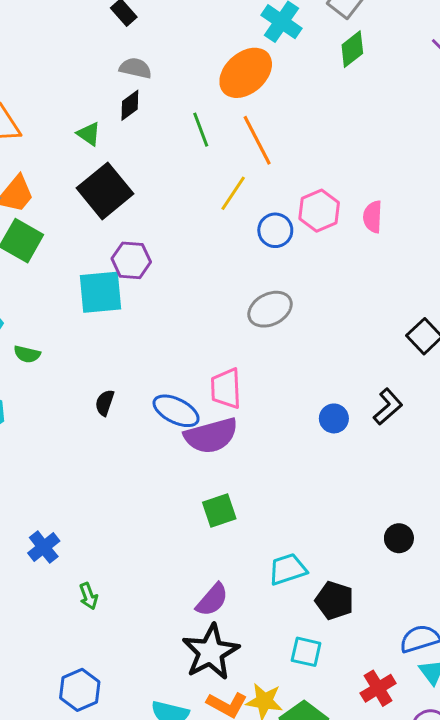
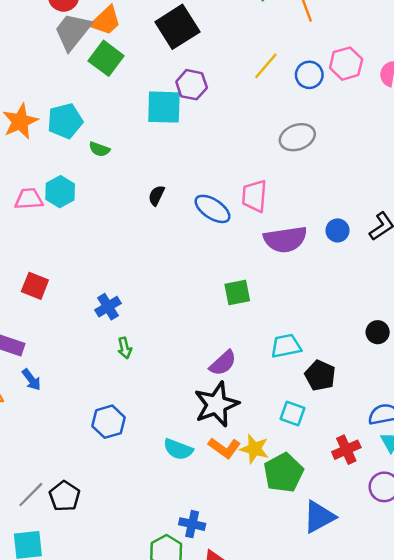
yellow line: (233, 193) -> (266, 66), moved
purple semicircle: (211, 436) -> (285, 239), moved
blue cross: (44, 547) -> (108, 307), moved

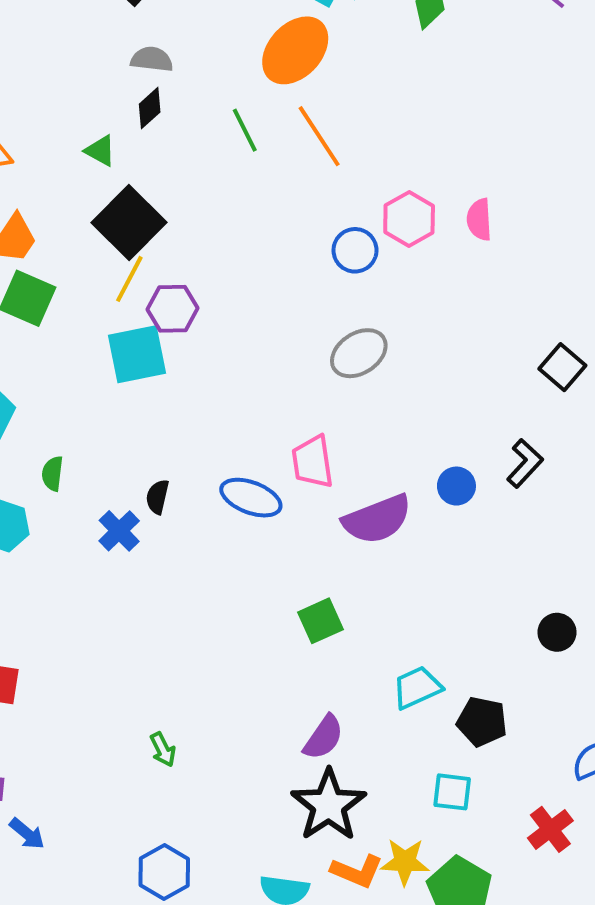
yellow line: (266, 66) -> (129, 279), moved
green semicircle: (99, 149) -> (53, 474), moved, turned 90
blue cross: (108, 307) -> (119, 531), moved

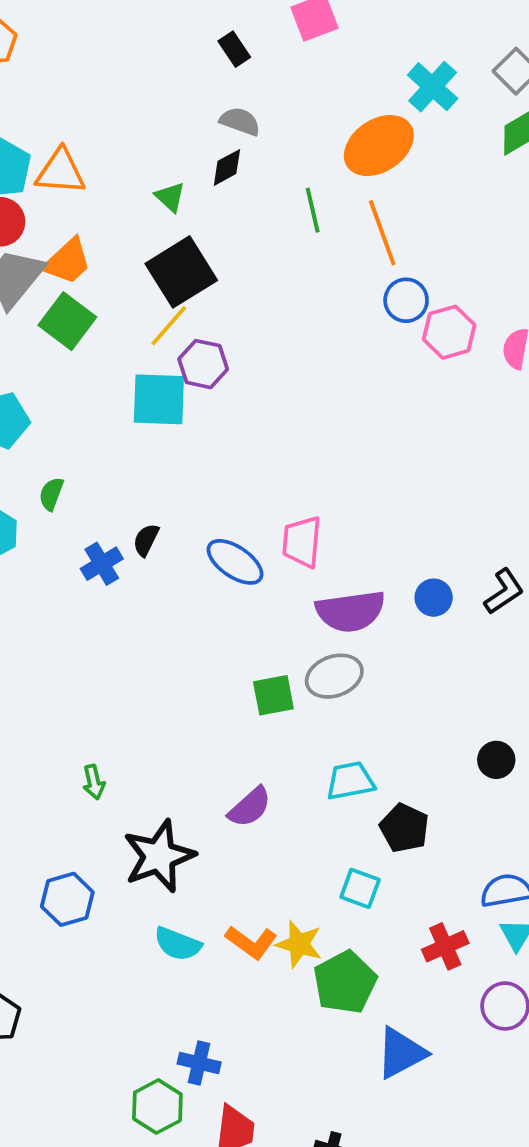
blue circle: (355, 250) -> (406, 300), moved
gray ellipse: (359, 353) -> (334, 676), moved
black star: (329, 805) -> (159, 856), moved

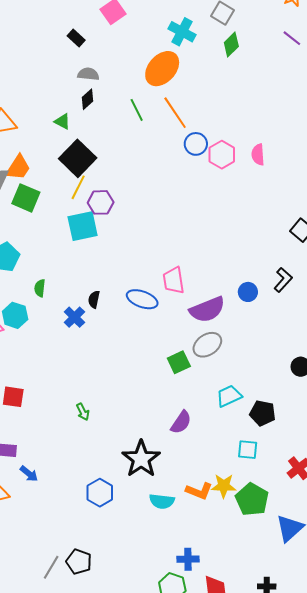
green arrow: (94, 782) -> (83, 412), moved

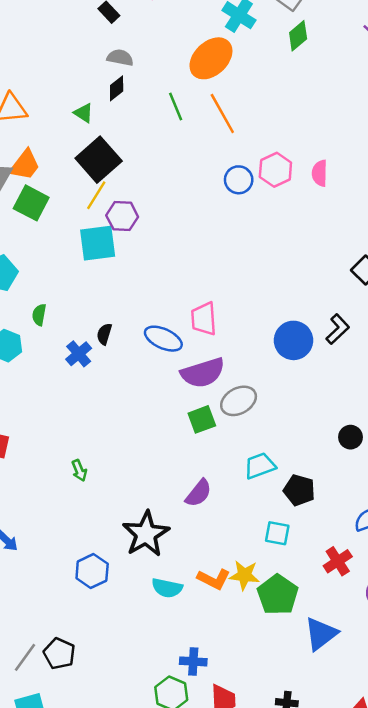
blue circle: (196, 144) -> (239, 180), moved
blue circle: (248, 292) -> (294, 340), size x1.6
purple semicircle: (207, 310) -> (203, 373), moved

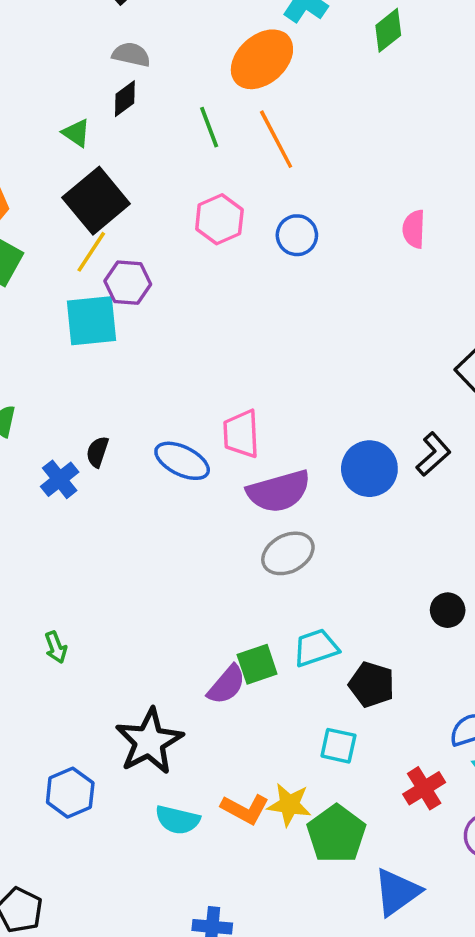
pink hexagon: (275, 170) -> (219, 219), moved
purple semicircle: (203, 373) -> (279, 491), moved
green square: (202, 419) -> (257, 664), moved

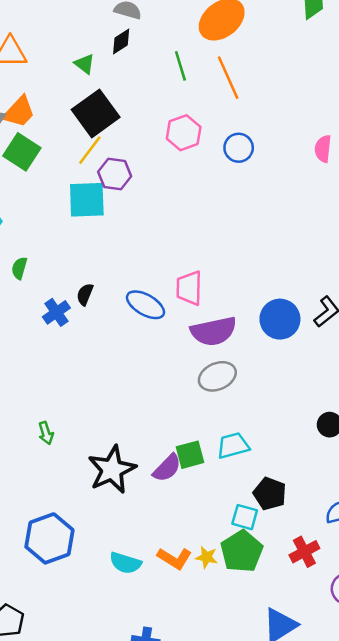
black pentagon: (372, 684) -> (270, 494), moved
black star: (149, 741) -> (112, 470), moved
blue hexagon: (70, 793) -> (49, 538), size x1.4
yellow star: (289, 805) -> (207, 557), size x0.7
green pentagon: (336, 834) -> (242, 551), moved

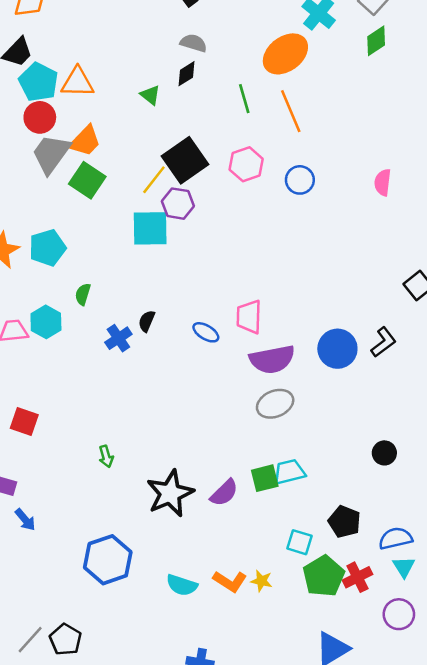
black square: (96, 113) -> (185, 160), moved
blue ellipse: (145, 305) -> (206, 332), size x0.7
green square: (190, 455) -> (265, 478), moved
black pentagon: (270, 494) -> (344, 522), moved
green pentagon: (242, 551) -> (324, 576), moved

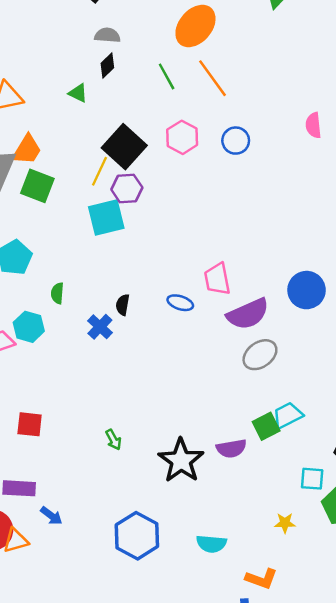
purple semicircle: (224, 493) -> (231, 448), turned 48
orange L-shape: (230, 581) -> (261, 579), moved

